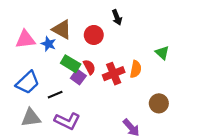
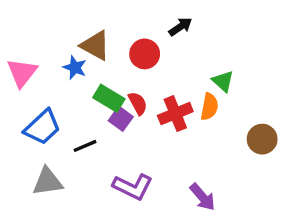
black arrow: (117, 17) -> (180, 27), turned -104
pink triangle: (25, 39) -> (22, 73), moved, turned -45
green triangle: (162, 53) -> (223, 81), moved
brown circle: (159, 103) -> (262, 139), moved
purple L-shape: (67, 121) -> (133, 187), moved

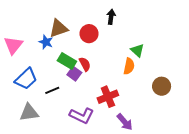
black arrow: (180, 27) -> (111, 17), turned -48
brown triangle: (95, 45) -> (59, 28), turned -48
red cross: (175, 114) -> (108, 97), moved

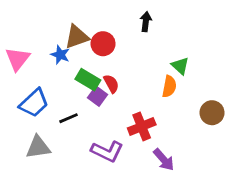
red circle: (89, 34) -> (103, 44), moved

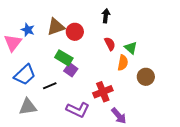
blue star: (60, 55) -> (28, 30), moved
red semicircle: (111, 84) -> (110, 44), moved
brown circle: (212, 113) -> (146, 77), moved

